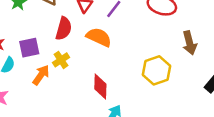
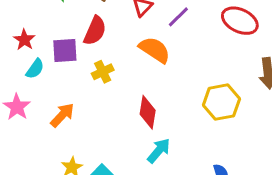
red semicircle: (64, 29) -> (95, 31), moved
orange arrow: (41, 75) -> (62, 115), moved

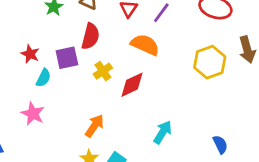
yellow hexagon: (221, 102) -> (210, 62), moved
red diamond: (148, 112) -> (132, 85), moved, turned 64
orange arrow: (62, 115) -> (94, 126), moved

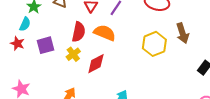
red semicircle: (90, 36) -> (79, 32), moved
cyan semicircle: (43, 78) -> (25, 24), moved

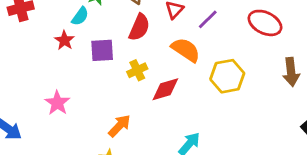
red semicircle: (79, 32) -> (139, 27), moved
yellow hexagon: (154, 44) -> (227, 76), moved

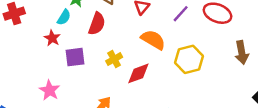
purple line: (208, 19) -> (181, 14), moved
red semicircle: (139, 27) -> (97, 24), moved
purple square: (102, 50) -> (75, 57), moved

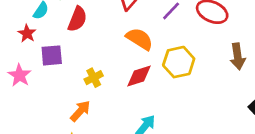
yellow cross: (114, 59) -> (94, 78), moved
red diamond: (138, 73) -> (139, 76), moved
pink star: (50, 90) -> (19, 75), moved

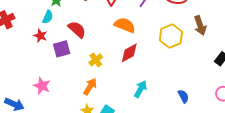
red semicircle: (77, 19) -> (77, 29), moved, turned -60
yellow hexagon: (179, 62) -> (171, 36), moved
pink star: (19, 75) -> (42, 86), moved

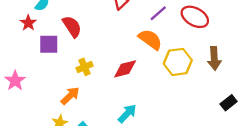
orange semicircle: (125, 25) -> (150, 39), moved

